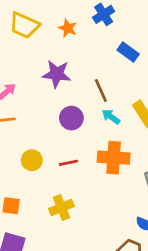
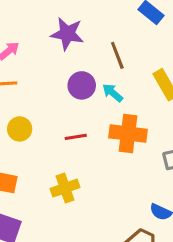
cyan arrow: (111, 117) -> (113, 93), moved
yellow circle: (32, 160) -> (20, 129), moved

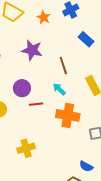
purple circle: (82, 85) -> (22, 88), moved
red line: (76, 137) -> (36, 104), moved

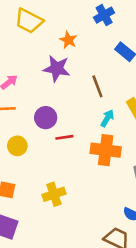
orange star: (44, 17) -> (68, 40), moved
cyan arrow: (59, 89) -> (107, 118), moved, turned 80

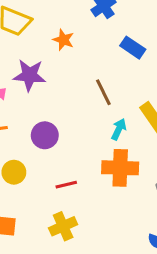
purple star: (57, 68) -> (29, 75), moved
red line: (64, 137) -> (66, 185), moved

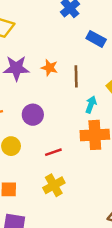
orange star: (63, 40) -> (49, 68), moved
brown line: (103, 92) -> (76, 76), turned 30

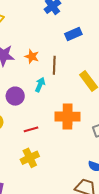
blue rectangle: (96, 39) -> (73, 34), turned -56
cyan arrow: (91, 105) -> (40, 85), moved

